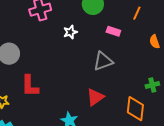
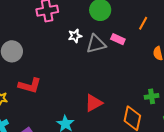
gray triangle: (103, 61) -> (96, 44), moved
red L-shape: (30, 86) -> (30, 85), turned -80

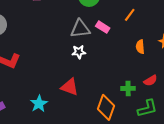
white star: (75, 36) -> (79, 52), moved
red triangle: (94, 103) -> (70, 87), turned 42

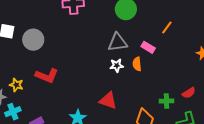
pink rectangle: (103, 27) -> (148, 47), moved
orange semicircle: (140, 47) -> (137, 64), moved

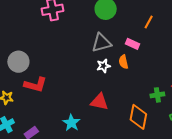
gray circle: (33, 40) -> (18, 62), moved

